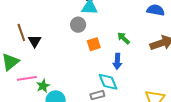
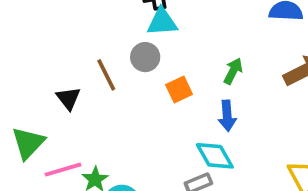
brown line: (21, 33) -> (106, 75), moved
green arrow: (124, 38) -> (233, 71), turned 80

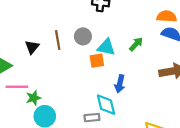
cyan triangle: (162, 22) -> (106, 47), moved
green arrow: (233, 71) -> (136, 44), moved

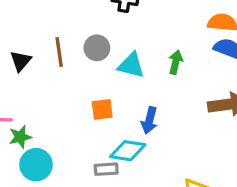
green arrow: (136, 44) -> (176, 62), turned -32
orange square: (97, 61) -> (102, 109), moved
cyan diamond: (106, 105) -> (128, 151), turned -70

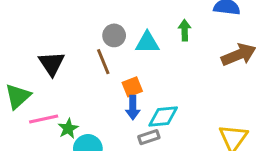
brown line: (59, 52) -> (103, 62), moved
black triangle: (21, 61) -> (52, 64), size x1.4
blue arrow: (149, 120) -> (133, 108), moved

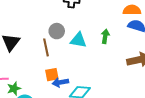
orange square: (132, 87) -> (52, 75), moved
blue arrow: (133, 108) -> (60, 82), turned 70

